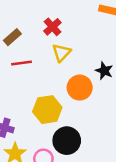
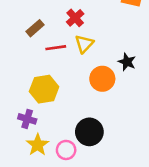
red line: (21, 63) -> (56, 48), moved
yellow hexagon: (47, 110) -> (44, 89), moved

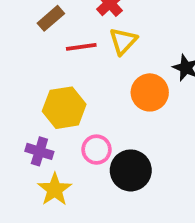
pink circle: (66, 150) -> (96, 150), moved

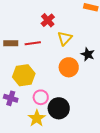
brown rectangle: (51, 18) -> (11, 43), moved, turned 40
yellow triangle: (123, 41) -> (65, 38), moved
yellow star: (55, 189) -> (37, 118), moved

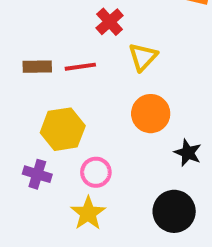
black star: (88, 54) -> (188, 153), moved
black circle: (59, 108) -> (174, 211), moved

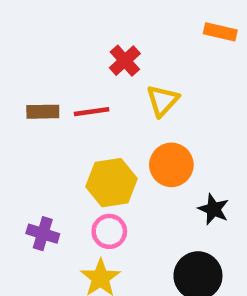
yellow hexagon: (63, 129) -> (112, 183), moved

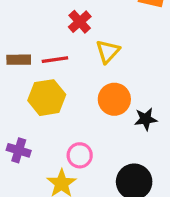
yellow hexagon: (112, 183) -> (47, 98), moved
black star: (214, 209) -> (146, 119), moved, turned -30
pink circle: (109, 231) -> (80, 155), moved

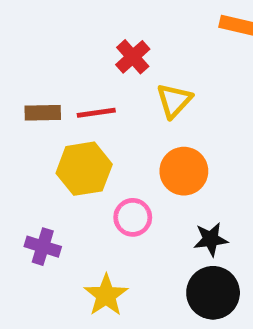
black star: (146, 119) -> (211, 239), moved
pink circle: (80, 155) -> (133, 217), moved

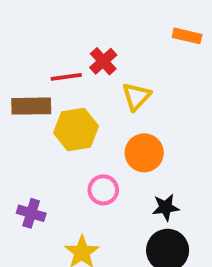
brown rectangle: (43, 113) -> (31, 106), size x1.4
red line: (96, 113) -> (66, 77), moved
yellow hexagon: (84, 169) -> (76, 129), moved

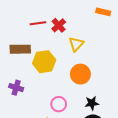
red line: (66, 77) -> (38, 23), moved
pink circle: (103, 190) -> (59, 104), moved
purple cross: (31, 213) -> (16, 88), moved

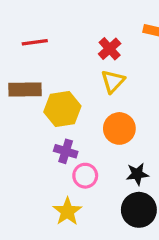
red line: (38, 23) -> (35, 42), moved
red cross: (59, 25) -> (110, 49), moved
purple cross: (16, 88) -> (66, 151), moved

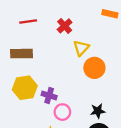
red cross: (110, 49) -> (65, 26), moved
yellow hexagon: (62, 109) -> (25, 88), moved
orange circle: (119, 128) -> (94, 68), moved

